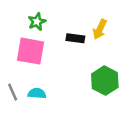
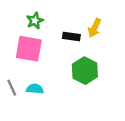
green hexagon: (105, 81) -> (85, 71), moved

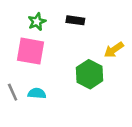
yellow arrow: (95, 28) -> (114, 50), moved, turned 30
black rectangle: (71, 37) -> (75, 20), moved

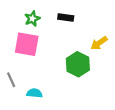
cyan semicircle: (37, 93) -> (34, 93), moved

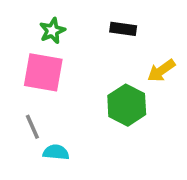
black rectangle: (66, 18) -> (123, 29), moved
gray line: (11, 80) -> (32, 127), moved

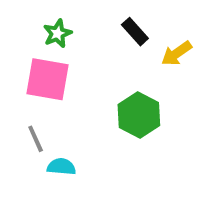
black rectangle: (123, 29) -> (135, 32), turned 40
yellow arrow: (161, 71) -> (177, 53), moved

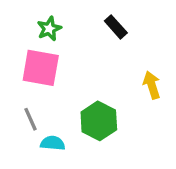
yellow arrow: (177, 53) -> (152, 85), moved, turned 108
green hexagon: (139, 115) -> (99, 121), moved

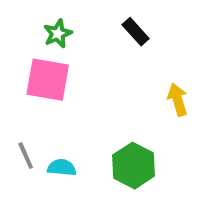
gray line: (30, 119) -> (26, 156), moved
green hexagon: (99, 121) -> (134, 166), moved

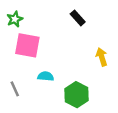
green star: (58, 34) -> (15, 19), moved
cyan semicircle: (62, 168) -> (46, 76), moved

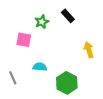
green star: (15, 19) -> (42, 22), moved
pink square: (27, 45) -> (24, 40), size x0.7

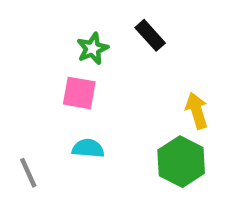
pink square: (24, 40) -> (79, 93), moved
green hexagon: (67, 83) -> (181, 162), moved

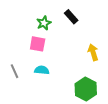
green hexagon: (181, 162) -> (86, 89), moved
gray line: (28, 173) -> (14, 71), moved

